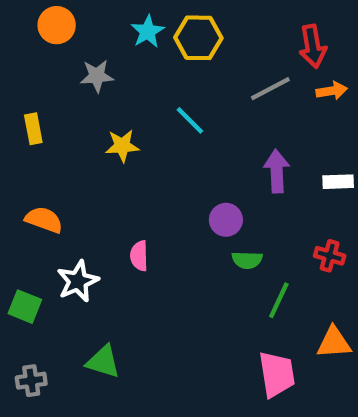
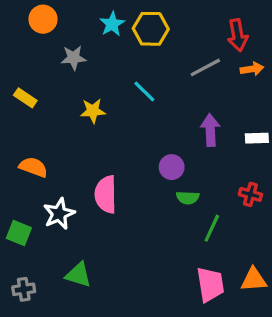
yellow rectangle: (33, 129) -> (25, 98), turned -45
pink semicircle: (139, 256) -> (106, 194), size x1.6
orange triangle: (334, 343) -> (254, 280), moved

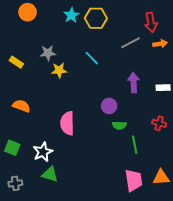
gray star: (74, 58) -> (48, 53), moved
white star: (59, 214) -> (43, 152), moved
green line: (212, 228) -> (135, 145), turned -36

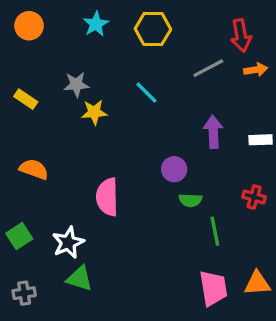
orange circle: (28, 12) -> (29, 26), moved
cyan star: (71, 15) -> (96, 24), moved
green square: (12, 148) -> (19, 236), turned 35

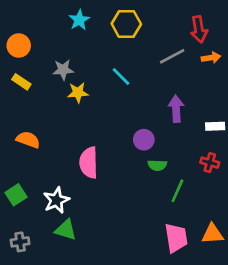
orange circle: (29, 26) -> (19, 46), moved
white rectangle: (261, 140) -> (215, 126), moved
green line: (215, 231) -> (177, 191), turned 35

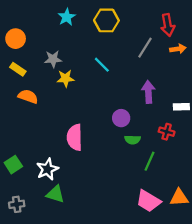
gray line: (172, 56) -> (145, 48), turned -30
orange semicircle: (28, 140) -> (28, 96), moved
red cross: (210, 163) -> (167, 132), moved
pink trapezoid: (176, 238) -> (148, 201), turned 130

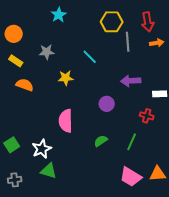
yellow hexagon: (106, 20) -> (112, 22), moved
gray line: (145, 48) -> (128, 42), turned -36
yellow star: (66, 78) -> (66, 78), moved
purple arrow: (148, 92) -> (131, 81), turned -90
green semicircle: (133, 140) -> (101, 141), moved, turned 144

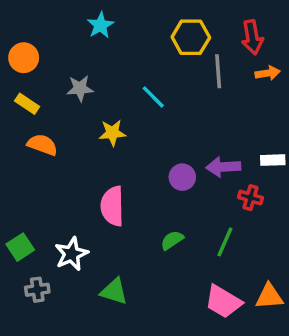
purple arrow: (131, 81) -> (223, 167), moved
green triangle: (49, 171) -> (114, 291), moved
gray cross: (15, 180) -> (37, 290), moved

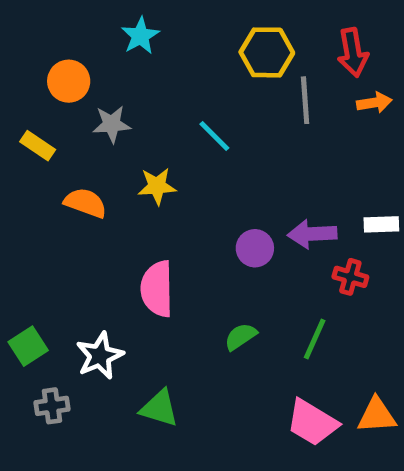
orange circle: (24, 58) -> (69, 81), moved
orange semicircle: (42, 145) -> (85, 203), moved

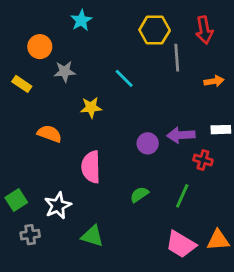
orange arrow: (374, 103) -> (214, 81), moved
orange semicircle: (85, 203) -> (49, 134), moved

